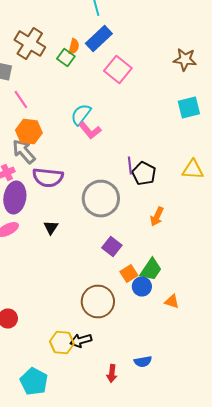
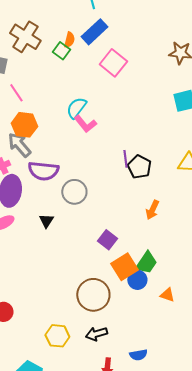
gray circle: (101, 198) -> (74, 192), moved, size x0.7
orange square: (129, 274) -> (124, 267), size x1.5
black arrow: (81, 340) -> (96, 334), moved

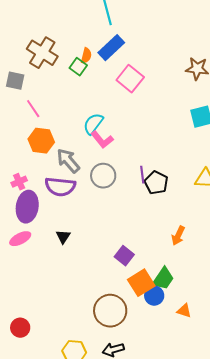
gray arrow: (19, 145) -> (68, 161), moved
gray circle: (74, 192) -> (103, 176), moved
orange arrow: (152, 210) -> (178, 236), moved

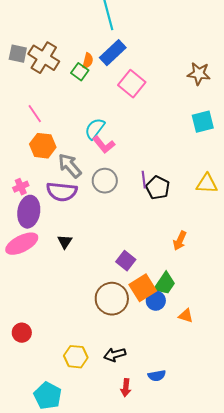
gray square: (15, 81) -> (18, 54), moved
pink ellipse: (20, 239) -> (22, 244), size x1.5
brown circle: (110, 311) -> (112, 299), moved

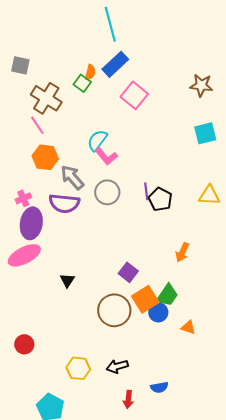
brown cross: (44, 58) -> (46, 98), moved
black triangle: (65, 242) -> (67, 280), moved

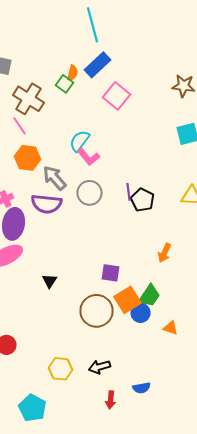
purple square: (128, 272) -> (110, 273), turned -30

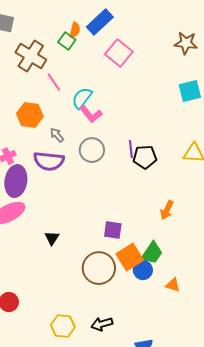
pink line: (20, 126) -> (54, 82), moved
gray arrow: (54, 178) -> (57, 135), size x0.6
black pentagon: (142, 200) -> (145, 157), turned -30

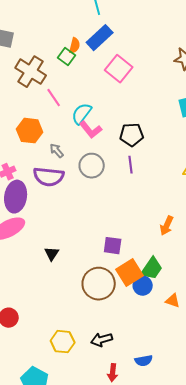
black pentagon: (145, 157) -> (132, 135), moved

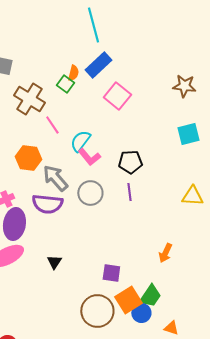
gray arrow: (57, 151) -> (55, 178), size x1.8
black triangle: (52, 254) -> (54, 262), moved

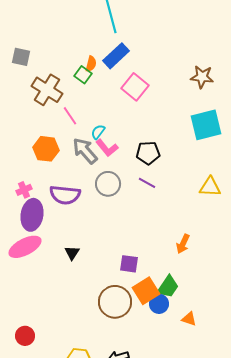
cyan square: (188, 134) -> (206, 125), size x1.4
cyan semicircle: (80, 141) -> (98, 132), size x0.7
gray arrow: (55, 178) -> (85, 151), moved
purple line: (129, 192) -> (147, 183), turned -54

